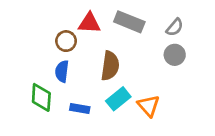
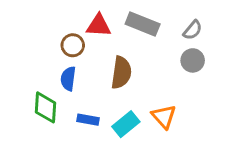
cyan rectangle: (118, 99) -> (126, 124), moved

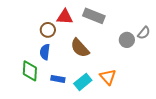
gray semicircle: (193, 30) -> (144, 33), moved
brown semicircle: (121, 73) -> (80, 48), turned 130

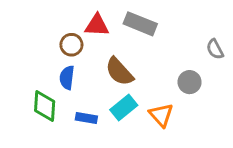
gray semicircle: (144, 33) -> (215, 49), turned 112
gray circle: (127, 40) -> (190, 82), moved
cyan rectangle: (83, 82) -> (124, 107), moved

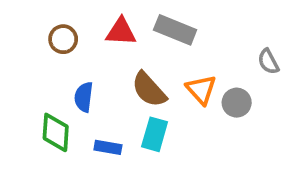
brown circle: (71, 45) -> (63, 39), moved
cyan rectangle: (124, 107) -> (155, 134), turned -35
orange triangle: (161, 115) -> (201, 90), moved

